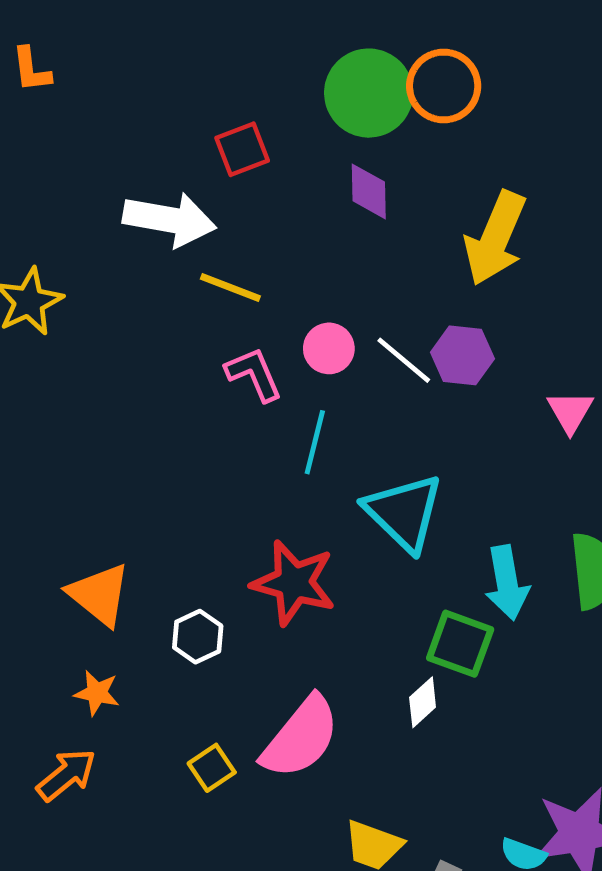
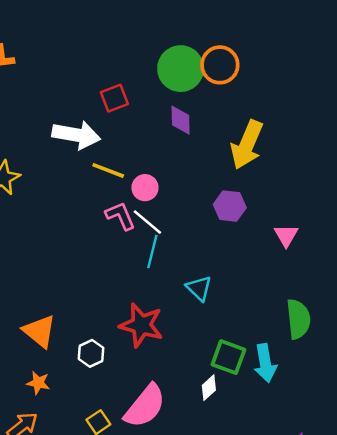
pink circle: (329, 348) -> (145, 188), moved
white line: (404, 360) -> (147, 222), moved
cyan triangle: (404, 512) -> (199, 288), size x0.6
cyan arrow: (507, 583) -> (265, 363), moved

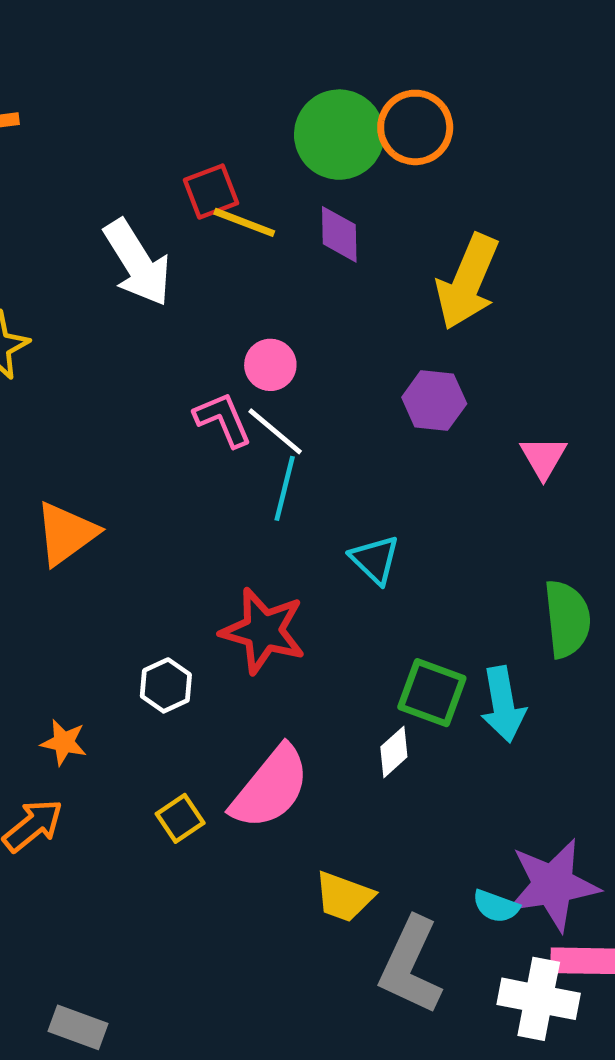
white arrow: (76, 135) -> (137, 263), turned 48
yellow line: (108, 170) -> (244, 222), moved
orange triangle: (39, 331) -> (66, 533), moved, turned 45

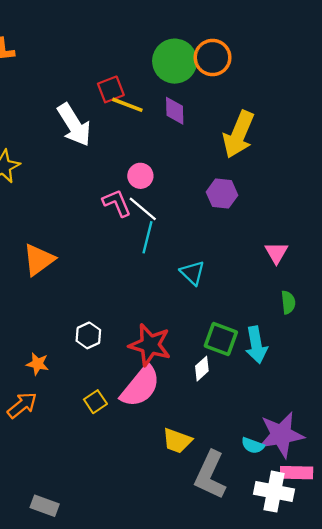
pink triangle: (543, 457) -> (276, 253), moved
green semicircle: (567, 619) -> (288, 302), size x0.6
red star: (263, 631) -> (150, 345), moved

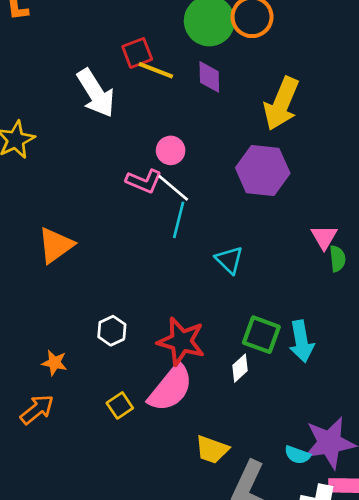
purple hexagon: (222, 194) -> (263, 170), size x1.5
pink L-shape: (117, 203) -> (144, 181), turned 136
green semicircle: (288, 302) -> (337, 259), moved

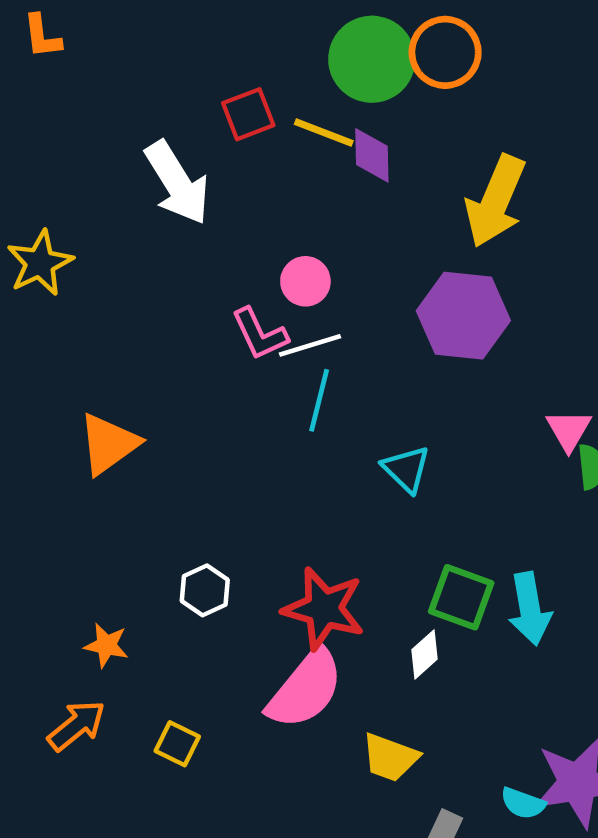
yellow line: (156, 70) -> (324, 132), moved
pink L-shape: (144, 181) -> (260, 334), turned 42
white line: (173, 188) -> (310, 345), turned -57
yellow square: (120, 405) -> (177, 744), moved, turned -30
yellow trapezoid: (212, 450) -> (390, 757), moved

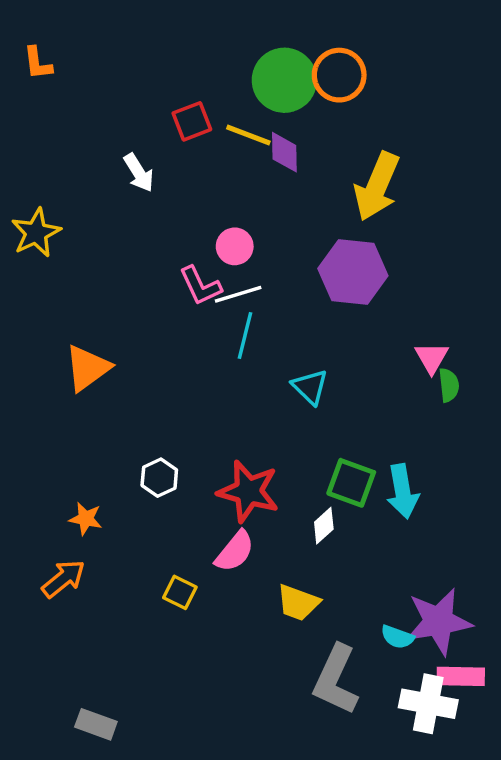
white arrow: (177, 183) -> (139, 173), size x0.6
pink semicircle: (305, 689) -> (235, 551), size x0.7
yellow square: (177, 744) -> (180, 592), moved

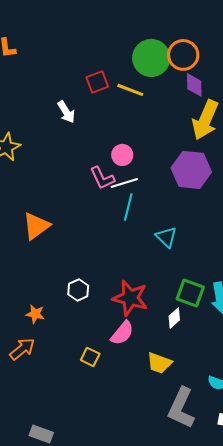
purple diamond: (284, 152) -> (194, 85), moved

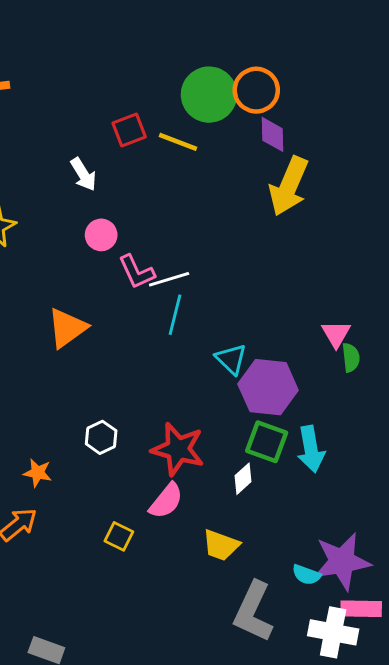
pink circle: (122, 155) -> (101, 235), moved
purple hexagon: (191, 170) -> (268, 387), moved
orange triangle: (36, 226) -> (67, 328), moved

